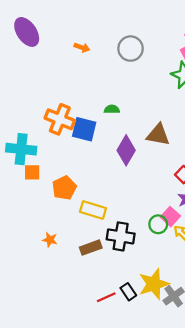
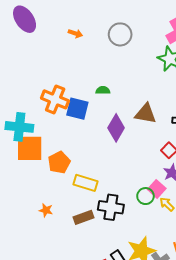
orange square: (32, 172) -> (30, 148), size x1.8

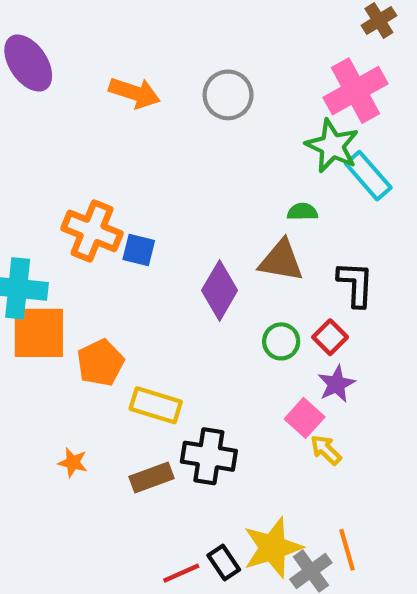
orange arrow: (75, 33) -> (134, 93), size x1.6
green semicircle: (103, 90) -> (302, 212), moved
blue square: (77, 109) -> (139, 250), size x0.7
green circle: (146, 196) -> (281, 341), moved

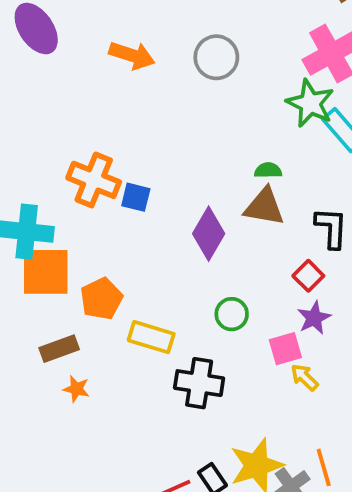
green semicircle: (302, 212) -> (268, 170), moved
green circle: (281, 341) -> (232, 314), moved
pink square: (305, 418) -> (285, 349), turned 32
brown rectangle: (151, 477) -> (59, 349), moved

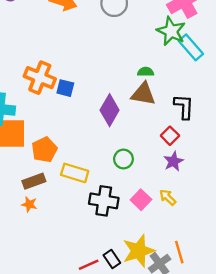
brown rectangle: (59, 349) -> (34, 181), moved
pink square: (285, 349) -> (141, 200), moved, turned -30

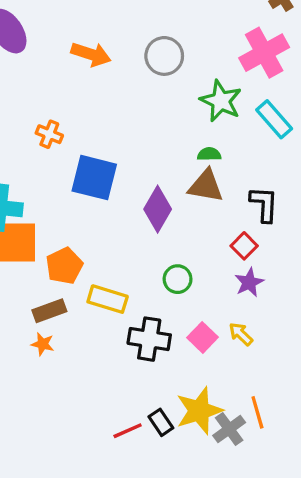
green star: (171, 31) -> (221, 101), moved
orange cross: (40, 78) -> (49, 134), moved, size x0.6
blue square: (65, 88) -> (94, 178), size x1.8

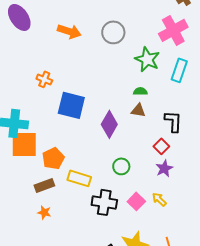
cyan rectangle: (274, 119) -> (179, 70), turned 60
brown triangle: (206, 186) -> (138, 110), size x0.7
orange star: (43, 344) -> (44, 212), moved

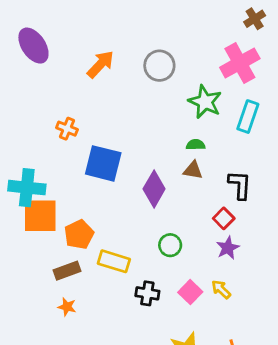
orange arrow: (69, 31) -> (100, 64), turned -65
black cross: (104, 202) -> (147, 293), size x0.7

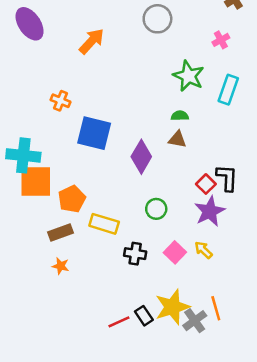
pink cross: (240, 63) -> (221, 40), size x0.5
gray circle: (159, 66) -> (157, 19), moved
black L-shape: (240, 185) -> (227, 178), moved
purple star: (228, 248) -> (210, 211), size x1.4

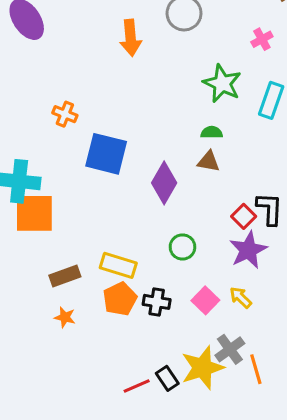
orange arrow: (92, 41) -> (131, 38), moved, turned 132
orange pentagon: (72, 199) -> (120, 299), moved
gray cross: (195, 321) -> (230, 349), moved

